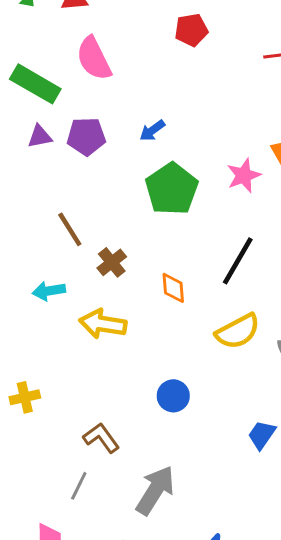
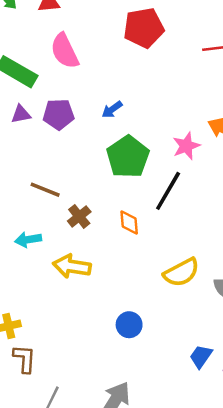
red pentagon: (191, 30) -> (144, 28), size x1.5
brown line: (70, 229) -> (45, 190), turned -36
black line: (238, 261) -> (168, 191), moved
orange diamond: (173, 288) -> (129, 223), moved
brown L-shape: (101, 438) -> (24, 359), moved, turned 40

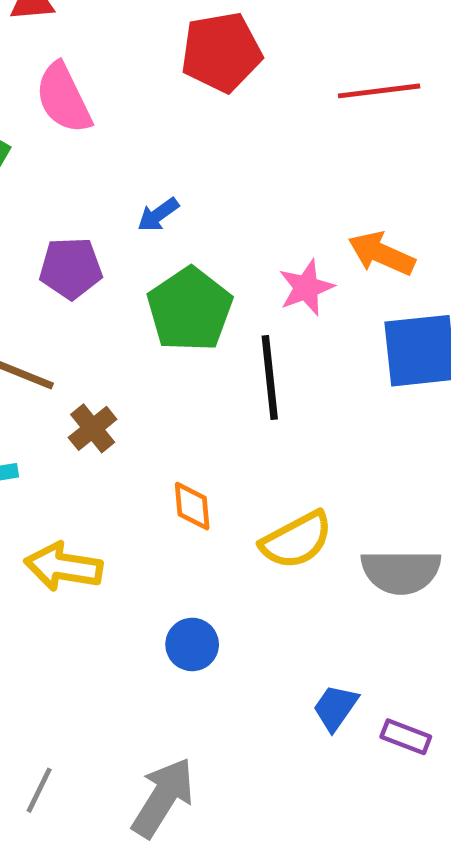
purple pentagon: (59, 114) -> (71, 268), moved
black line: (168, 191) -> (270, 377), turned -36
orange diamond: (129, 223) -> (192, 506), moved
yellow arrow: (72, 266) -> (63, 567), moved

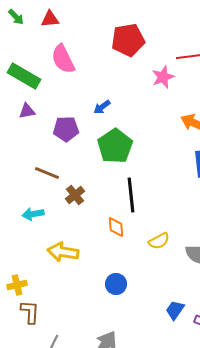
pink star: (306, 288) -> (163, 77), moved
black line: (270, 377) -> (131, 195), moved
yellow semicircle: (297, 540) -> (159, 241), size x0.7

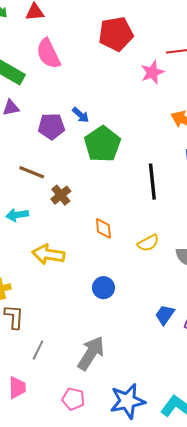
blue arrow: (102, 107) -> (81, 115), moved, turned -102
black line: (131, 195) -> (152, 182), moved

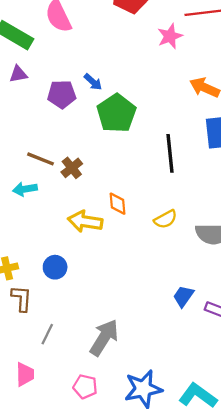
brown line: (32, 172) -> (41, 159), moved
yellow arrow: (48, 254) -> (85, 221), moved
blue circle: (103, 288) -> (55, 267), moved

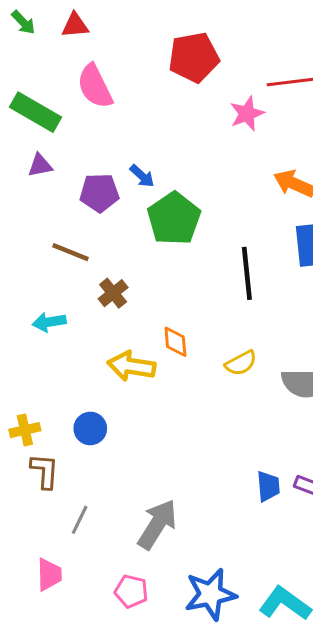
brown line: (41, 159) -> (70, 252), moved
blue trapezoid: (183, 296) -> (268, 486), moved, turned 140

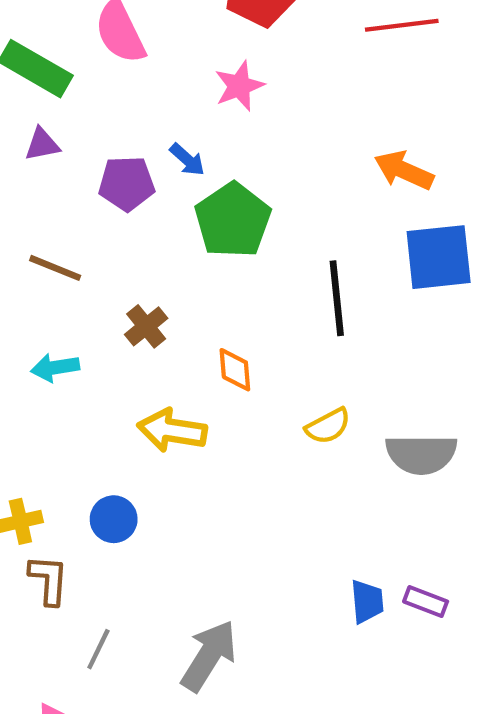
pink star: (247, 114) -> (239, 86), moved
brown line: (70, 252) -> (55, 268), moved
orange diamond: (175, 342) -> (235, 370), moved

